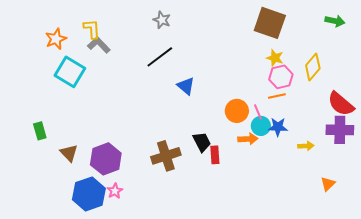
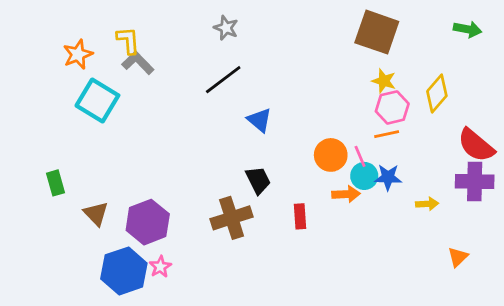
black trapezoid: (202, 142) -> (258, 180), moved

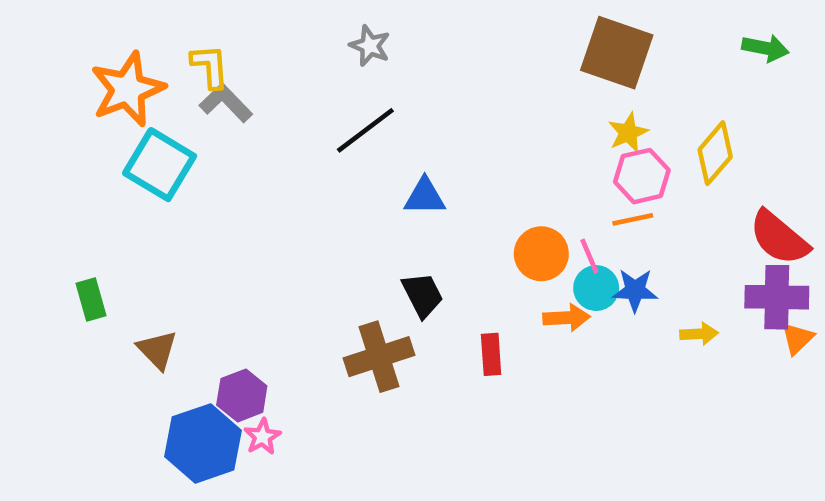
orange star: (78, 54) -> (128, 89), size x1.5
yellow star: (384, 81) -> (628, 133), turned 30
blue triangle: (259, 120) -> (425, 197), turned -40
purple hexagon: (148, 222) -> (242, 395), moved, size x0.7
orange triangle: (458, 257) -> (797, 338), moved

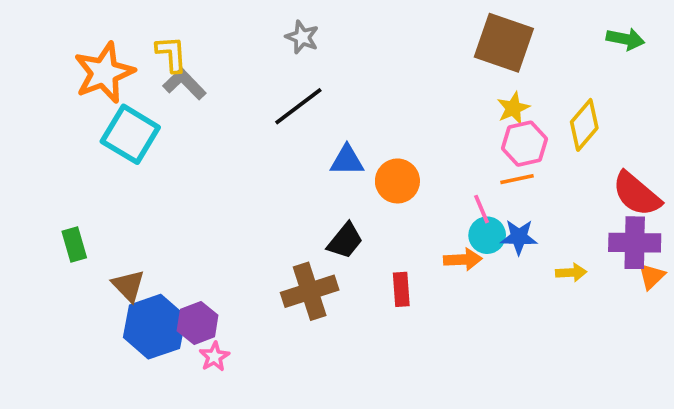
orange circle: (541, 254) -> (397, 181), moved
black trapezoid: (422, 295) -> (345, 241), turned 66
blue hexagon: (203, 443) -> (155, 327), moved

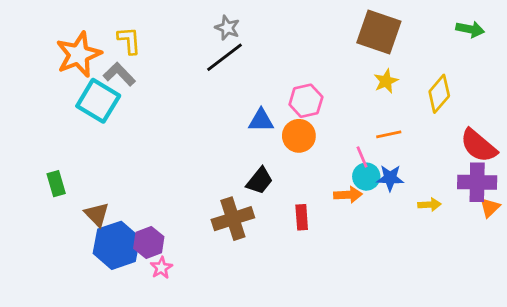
gray L-shape: (184, 84) -> (119, 74), moved
black line: (298, 106) -> (225, 57), moved
pink hexagon: (524, 144) -> (306, 101), moved

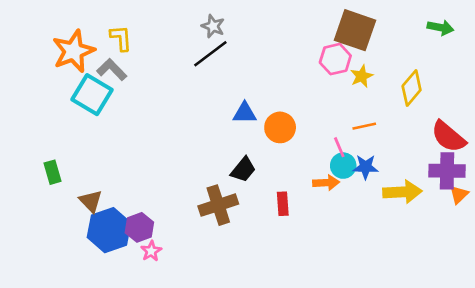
pink hexagon: (306, 101) -> (335, 59), moved
yellow arrow: (429, 205) -> (402, 192), size x1.8

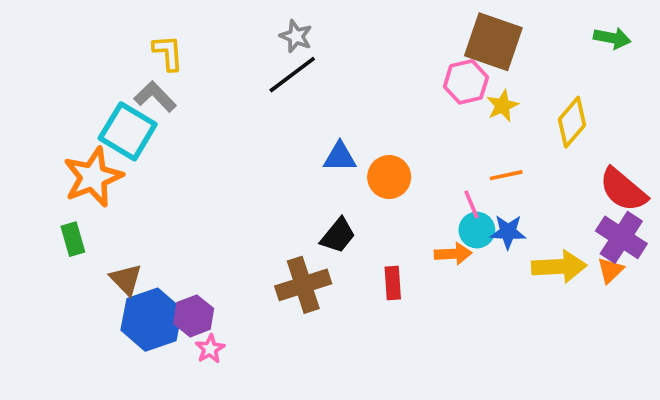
orange star: (74, 51) -> (93, 177), moved
purple cross: (447, 171) -> (621, 237), turned 32
orange triangle: (459, 195) -> (610, 270), moved

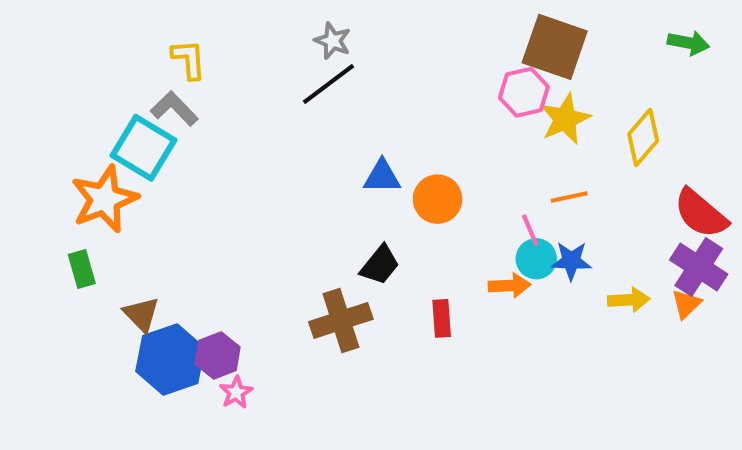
yellow star: (502, 106) -> (565, 119), size x1.4
yellow arrow: (559, 267) -> (629, 300), size x0.7

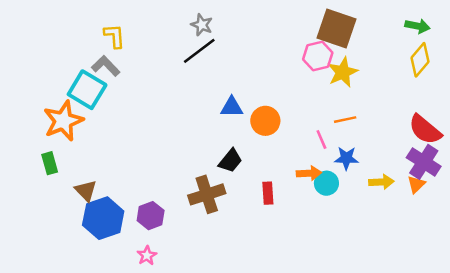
yellow diamond: (643, 137) -> (420, 60), moved
cyan circle: (536, 259) -> (326, 183), moved
purple hexagon: (217, 355) -> (151, 216), moved
pink star: (236, 392) -> (147, 255), moved

